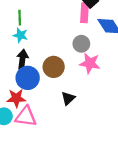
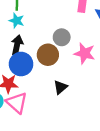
gray circle: (81, 44) -> (62, 37), moved
pink triangle: (26, 116) -> (17, 103), turned 30

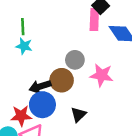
black arrow: (17, 45) -> (40, 87), moved, turned -114
blue circle: (21, 64) -> (42, 105), moved

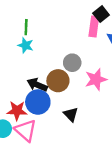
pink star: (102, 75) -> (96, 79), turned -30
black arrow: (40, 87) -> (37, 85), turned 36
black triangle: (78, 115) -> (71, 114), turned -35

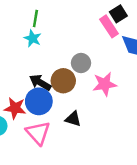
pink rectangle: (94, 27) -> (109, 26), turned -48
black triangle: (71, 114) -> (73, 119), turned -35
pink triangle: (26, 130) -> (38, 133), moved

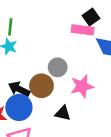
pink rectangle: (109, 26) -> (83, 30), turned -45
black triangle: (73, 119) -> (63, 113), moved

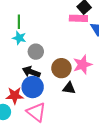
gray circle: (58, 67) -> (36, 52), moved
brown circle: (41, 86) -> (61, 68), moved

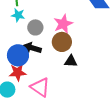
pink star: (83, 65) -> (63, 24), moved
blue circle: (33, 87) -> (18, 55), moved

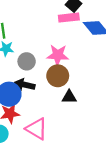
pink star: (63, 24) -> (58, 55), turned 30

